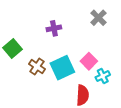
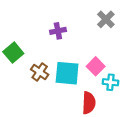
cyan square: (62, 68) -> (67, 73), turned 30
cyan cross: (103, 76) -> (110, 82), turned 32

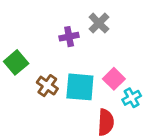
gray cross: (106, 19) -> (99, 23), moved
cyan cross: (110, 82) -> (132, 98), turned -35

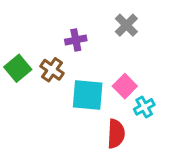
gray cross: (99, 23) -> (126, 25), moved
brown cross: (47, 86) -> (52, 70), moved

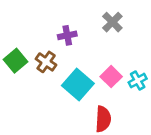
cyan square: (88, 95) -> (78, 85), turned 36
cyan cross: (144, 107) -> (138, 81), moved

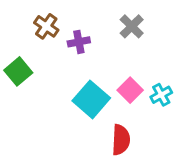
brown cross: (46, 62) -> (46, 26), moved

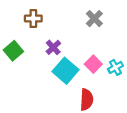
brown cross: (46, 26) -> (33, 19), turned -35
purple cross: (79, 42) -> (53, 47), moved, turned -32

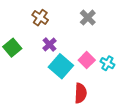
brown cross: (33, 19) -> (40, 18), moved, turned 35
cyan cross: (115, 67) -> (107, 63), turned -32

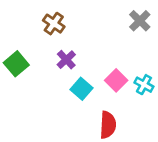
gray cross: (88, 18) -> (140, 21), moved
cyan square: (61, 66) -> (81, 89), size x0.7

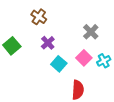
gray cross: (140, 21) -> (91, 32), moved
cyan cross: (144, 85) -> (104, 61), turned 32

